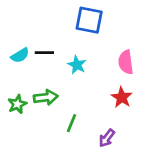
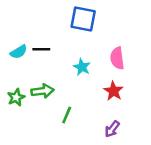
cyan star: (77, 65) -> (82, 67), moved
purple arrow: (107, 138) -> (112, 129), moved

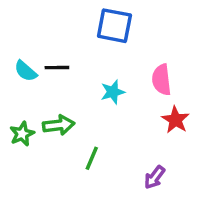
cyan semicircle: (19, 52) -> (26, 71), turned 72
cyan star: (82, 67) -> (113, 92), turned 30
red star: (113, 91) -> (175, 120), moved

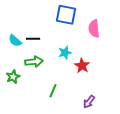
pink semicircle: (162, 80) -> (94, 29), moved
red star: (175, 120) -> (82, 66), moved
green arrow: (59, 125) -> (34, 62), moved

